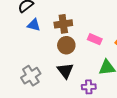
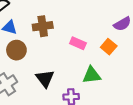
brown circle: (66, 45) -> (16, 50), moved

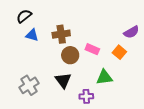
brown circle: (16, 50) -> (70, 55), moved

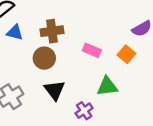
brown circle: (70, 55) -> (44, 58), moved
purple cross: (86, 96) -> (84, 111), turned -32

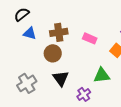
pink rectangle: (92, 50) -> (90, 38), moved

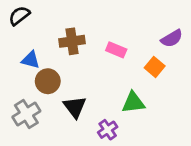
blue triangle: (30, 33) -> (31, 60), moved
brown circle: (53, 53) -> (48, 81), moved

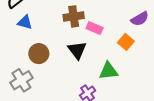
brown cross: (72, 41) -> (74, 16), moved
blue triangle: (31, 60) -> (25, 22), moved
black triangle: (75, 107) -> (77, 50), moved

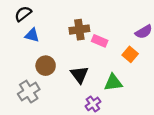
black triangle: (77, 50) -> (79, 75), moved

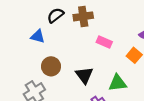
black semicircle: (23, 14) -> (55, 15), moved
brown cross: (79, 30) -> (83, 16), moved

